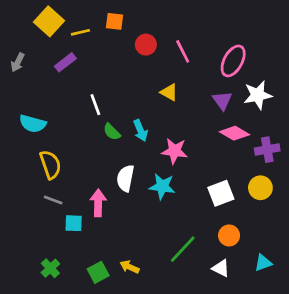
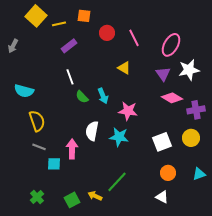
purple rectangle: (65, 62) -> (69, 46), moved
green line: (183, 249) -> (117, 182), moved
cyan triangle: (263, 263) -> (199, 174), moved

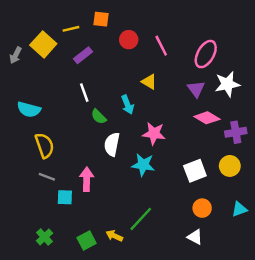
yellow square: (36, 16) -> (43, 44), moved
cyan arrow: (103, 96) -> (128, 105), moved
white semicircle: (92, 131) -> (112, 144), moved

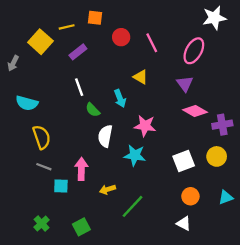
gray arrow: (16, 55) -> (13, 63), moved
white star: (227, 84) -> (214, 18), moved
yellow arrow: (114, 236) -> (107, 189), moved, turned -42

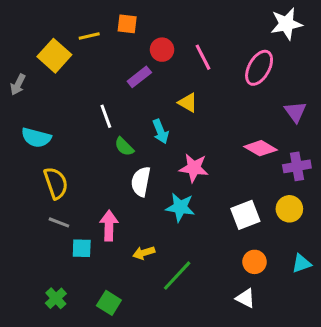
purple rectangle: (78, 52) -> (139, 77), moved
purple triangle: (185, 84) -> (295, 112), moved
green square: (81, 227) -> (109, 303), turned -30

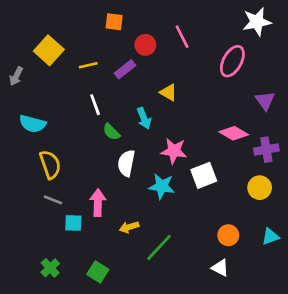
yellow line: (89, 36) -> (88, 65), moved
pink line: (203, 57) -> (182, 37), moved
white square: (245, 215) -> (204, 175), moved

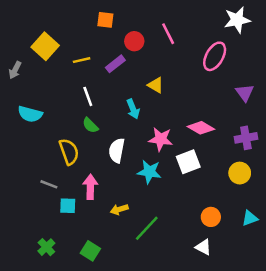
green semicircle: (111, 132) -> (90, 125), moved
pink diamond: (234, 133) -> (201, 128), moved
yellow semicircle: (50, 165) -> (69, 152), moved

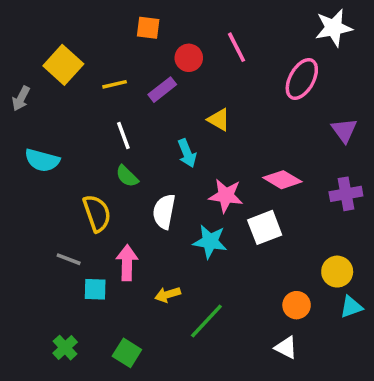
yellow circle: (240, 173) -> (337, 272), moved

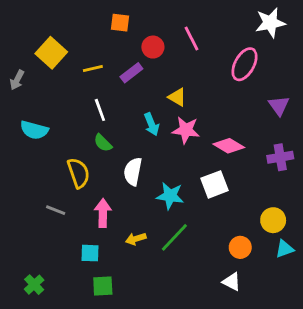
pink star: (226, 196) -> (186, 130), moved
cyan square: (95, 289) -> (90, 253), moved
green line: (206, 321) -> (174, 237), moved
green cross: (65, 348) -> (34, 285), moved
green square: (127, 353) -> (103, 286), turned -35

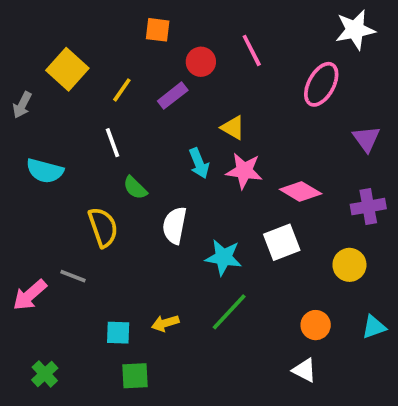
yellow line: (93, 68) -> (122, 90), turned -42
white line: (100, 110) -> (112, 143), moved
pink arrow: (103, 213) -> (30, 295), moved, turned -132
yellow circle: (273, 220) -> (349, 265), moved
yellow arrow: (136, 239) -> (165, 323), moved

